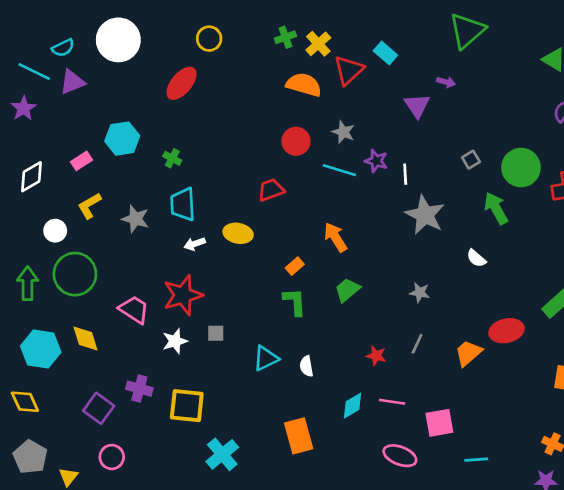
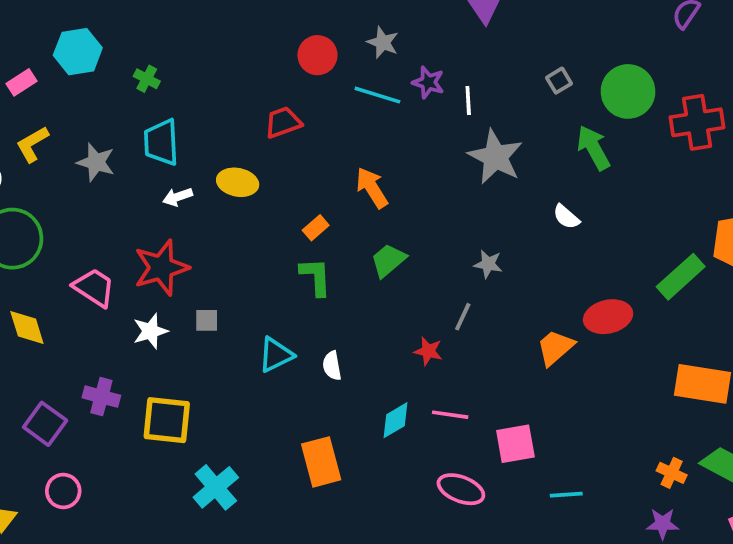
gray line: (417, 344) -> (463, 317), moved

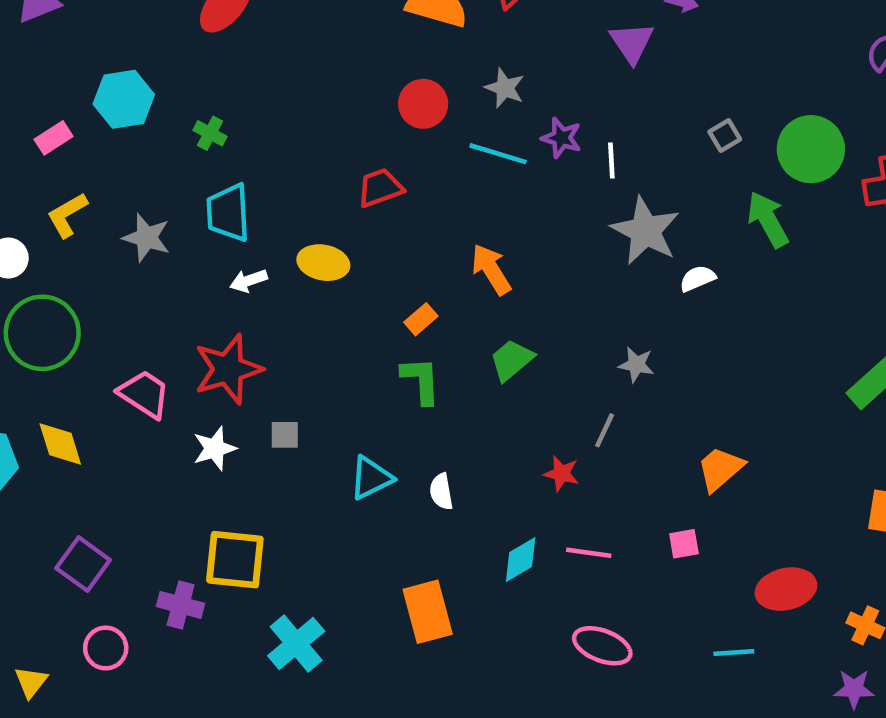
white semicircle: (566, 217) -> (698, 278), moved, turned 116
red ellipse: (608, 317) -> (786, 589), moved
purple cross: (101, 397) -> (181, 605), moved
pink square: (515, 444) -> (684, 544), moved, size x0.6

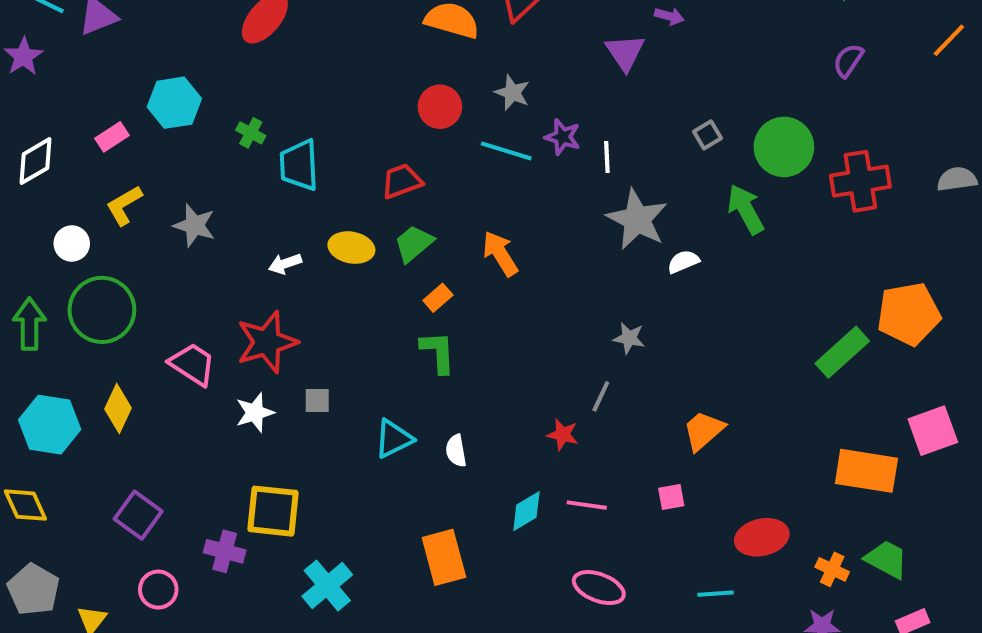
cyan trapezoid: (228, 213) -> (299, 165), moved
green trapezoid: (512, 360) -> (414, 244), moved
yellow diamond: (60, 444) -> (118, 408), turned 42

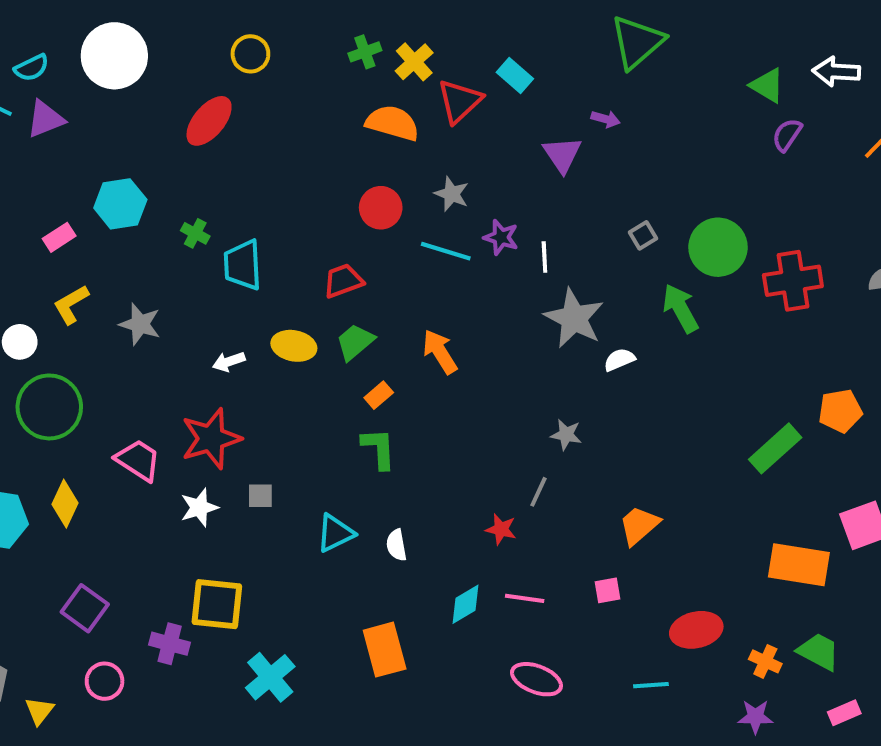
purple semicircle: (848, 60) -> (787, 135), moved
orange pentagon: (909, 314) -> (840, 411), size x0.7

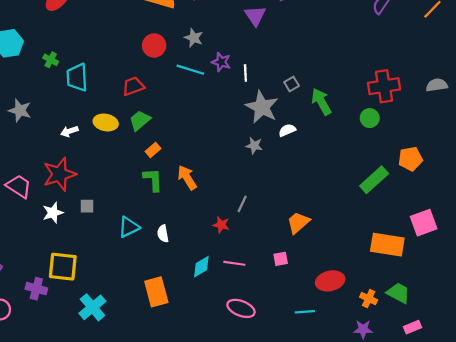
gray square: (643, 235) -> (292, 84), moved
green circle: (718, 247) -> (370, 118), moved, size x0.6
orange arrow: (440, 352) -> (187, 178), moved
gray star: (566, 435) -> (254, 146), moved

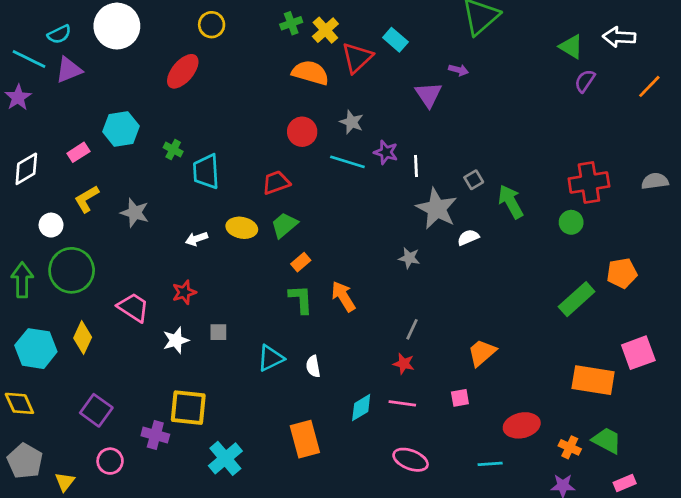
gray star: (254, 146) -> (409, 258), moved
red star: (59, 174) -> (184, 292), size x0.6
red star: (221, 225) -> (404, 364), moved

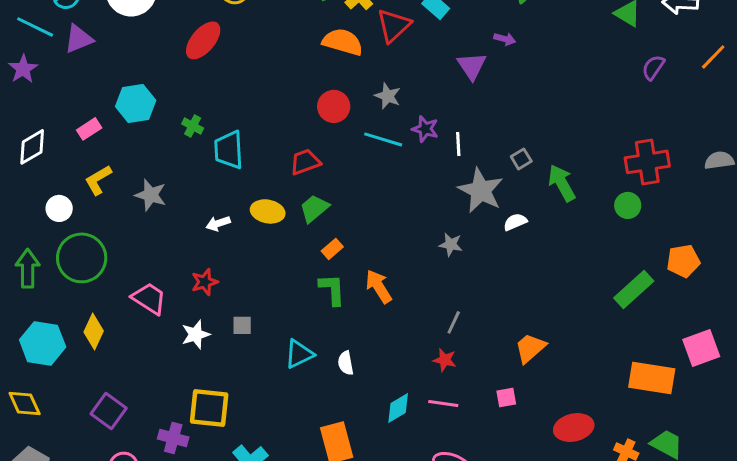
purple semicircle: (585, 81) -> (653, 67), moved

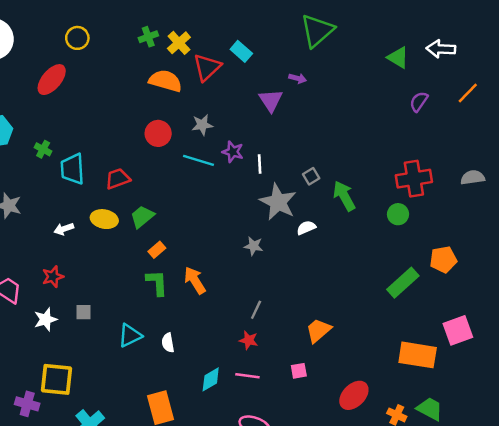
gray star: (388, 96) -> (202, 125), turned -30
red trapezoid: (305, 162) -> (118, 179), moved
red ellipse: (574, 428) -> (354, 395), turned -32

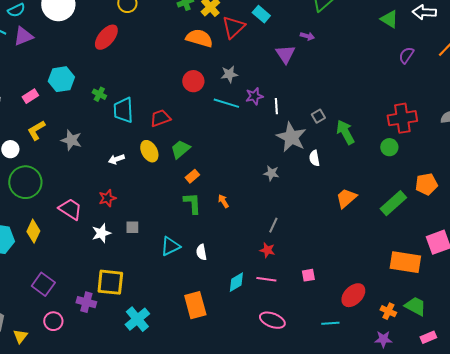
purple star: (233, 152) -> (254, 96), turned -30
yellow ellipse: (104, 219) -> (149, 151), turned 50
white semicircle: (306, 228) -> (314, 158), turned -77
orange arrow: (195, 280) -> (223, 201), size x0.6
orange trapezoid: (318, 330) -> (346, 198), moved

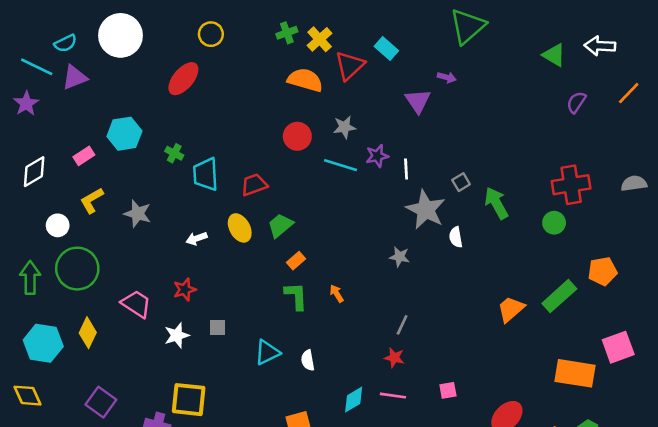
orange trapezoid: (346, 198) -> (511, 309), moved

